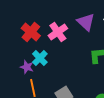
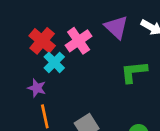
cyan cross: (40, 58) -> (54, 62), moved

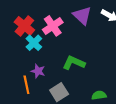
green L-shape: (134, 72) -> (74, 63), moved, turned 30
purple star: (37, 88) -> (38, 71), moved

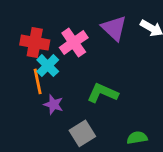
red cross: (24, 26) -> (35, 43), turned -30
orange line: (26, 85) -> (38, 81), moved

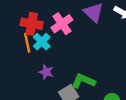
orange line: (38, 81) -> (27, 43), moved
green L-shape: (103, 93) -> (83, 81), moved

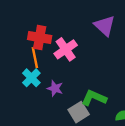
pink cross: (62, 24) -> (66, 49), moved
cyan cross: (42, 42) -> (31, 78), moved

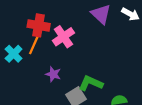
orange line: (35, 58) -> (34, 45), turned 36
cyan cross: (31, 78) -> (14, 54), moved

